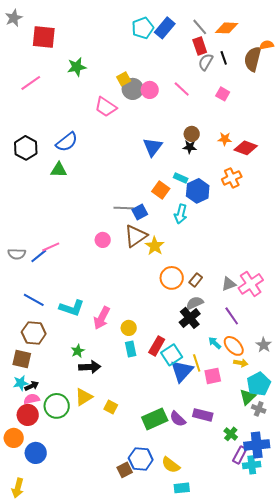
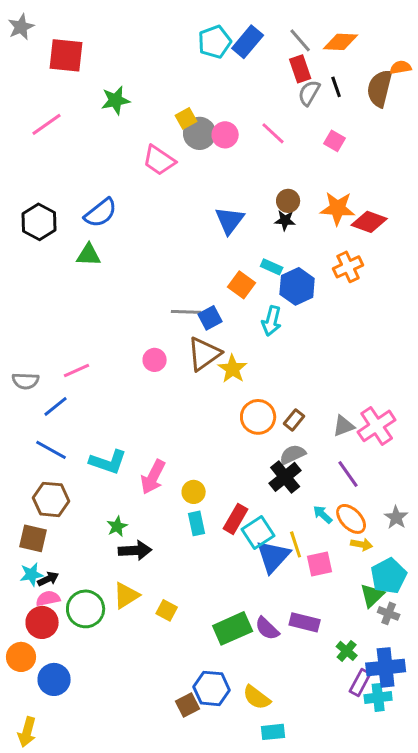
orange star: (225, 139) -> (338, 208), size x1.6
blue line: (39, 256) -> (56, 406), moved

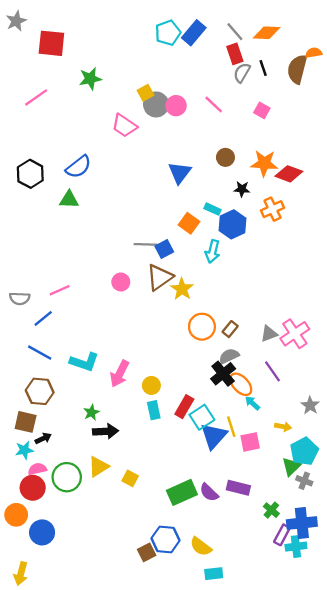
black star: (285, 220) -> (242, 189), moved
orange ellipse: (351, 519) -> (241, 384), moved
black arrow: (48, 579) -> (43, 438), moved

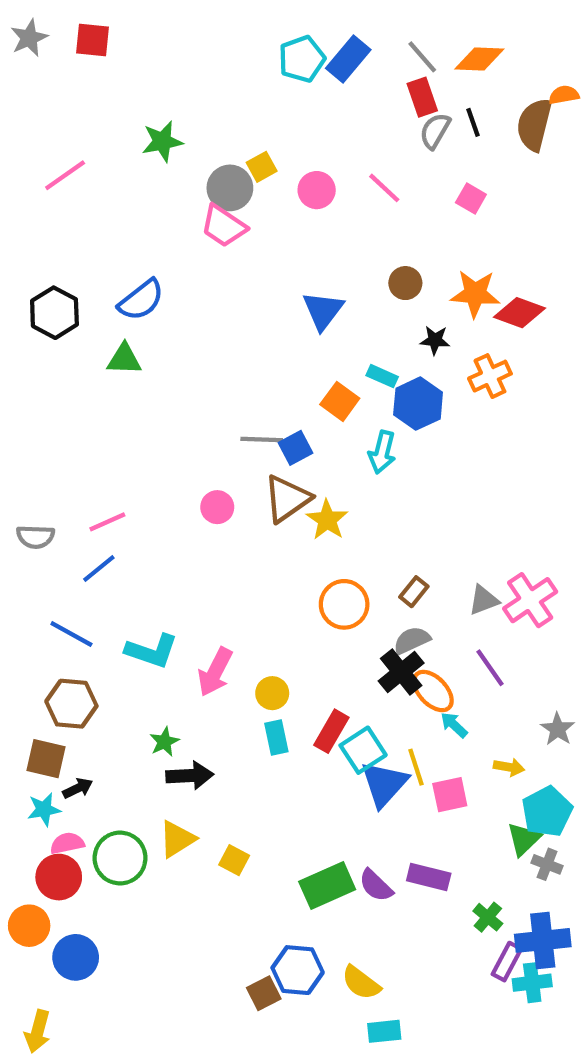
red square: (51, 43) -> (93, 40), moved, size x0.7
gray circle: (156, 104) -> (230, 188), moved
blue line: (43, 318) -> (99, 568), moved
orange circle: (202, 327) -> (344, 604), moved

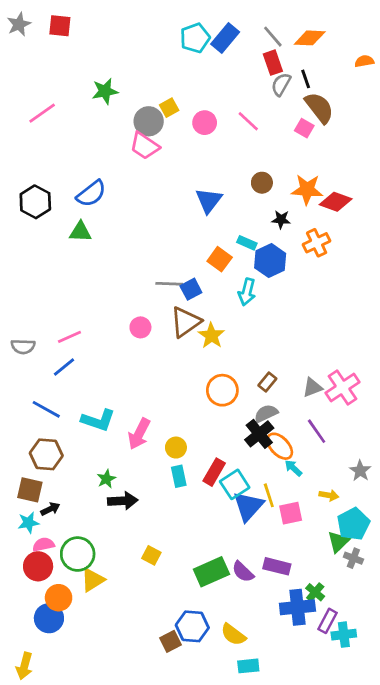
brown semicircle: (534, 125) -> (319, 108), moved, turned 128
yellow triangle: (177, 839) -> (93, 580), moved
orange circle: (29, 926) -> (59, 598), moved
blue cross: (543, 940) -> (297, 607), moved

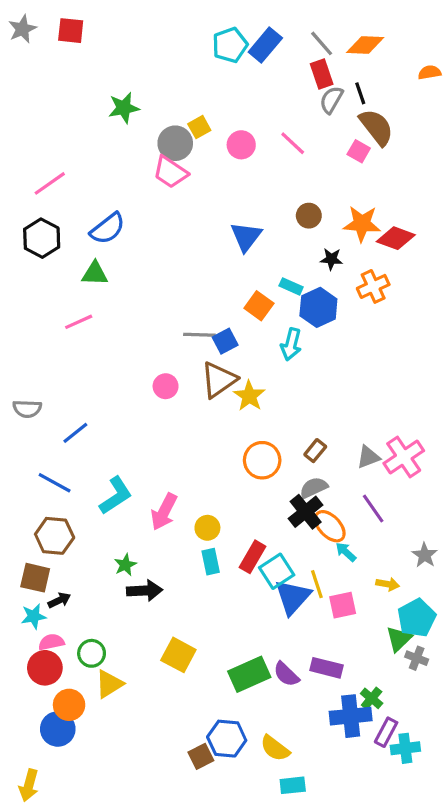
pink line: (42, 113) -> (50, 183), moved
pink line: (69, 337) -> (79, 322), moved
cyan L-shape: (98, 420) -> (116, 496), turned -52
green circle: (78, 554) -> (92, 653), size x0.7
yellow square: (151, 555) -> (178, 655), size x1.5

